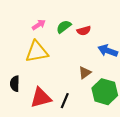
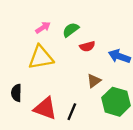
red semicircle: (84, 31) -> (87, 46), moved
red triangle: (41, 98) -> (45, 108), turned 35

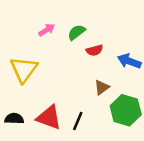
yellow triangle: (41, 57) -> (24, 70), moved, turned -44
black semicircle: (16, 93) -> (14, 119), moved, turned 91

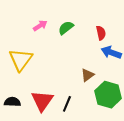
red semicircle: (95, 50) -> (101, 33), moved, turned -88
red triangle: (49, 117) -> (42, 101), turned 45

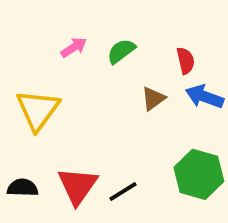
brown triangle: (88, 75) -> (153, 99), moved
black line: (67, 104) -> (123, 191), turned 35

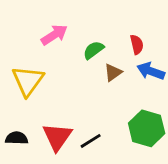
pink arrow: (74, 47) -> (54, 35), size x1.4
green semicircle: (121, 51) -> (93, 50), moved

